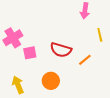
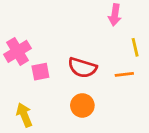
orange line: (85, 60) -> (124, 74), moved, turned 32
orange circle: (51, 81) -> (82, 105), moved

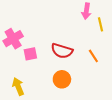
yellow line: (135, 47) -> (101, 24), moved
orange line: (124, 74) -> (93, 56), turned 64

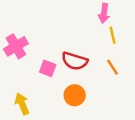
yellow line: (101, 24) -> (113, 35), moved
pink square: (30, 54) -> (48, 68), moved, turned 32

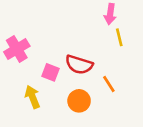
orange line: (113, 67) -> (109, 84), moved
yellow arrow: (22, 104) -> (32, 97), moved

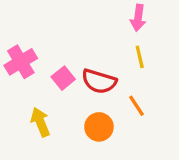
yellow line: (119, 37) -> (140, 57), moved
pink square: (51, 72) -> (63, 78), moved, turned 30

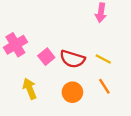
yellow line: (140, 57) -> (103, 59), moved, turned -49
orange line: (136, 106) -> (104, 86), moved

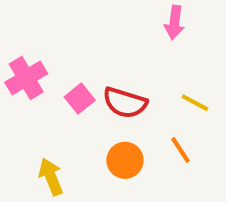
yellow line: (103, 59) -> (195, 103), moved
yellow arrow: (30, 89) -> (51, 177), moved

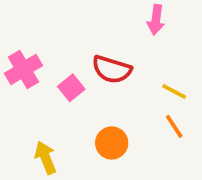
red semicircle: (125, 103) -> (112, 69), moved
orange line: (181, 150) -> (174, 126), moved

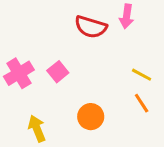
pink cross: (23, 69) -> (19, 73), moved
red semicircle: (112, 69) -> (91, 27), moved

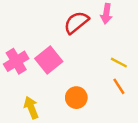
red semicircle: (91, 27) -> (76, 22), turned 124
pink square: (58, 72) -> (49, 60), size x1.5

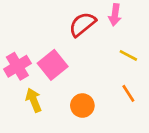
yellow line: (119, 63) -> (128, 55), moved
yellow arrow: (31, 108) -> (34, 100), moved

